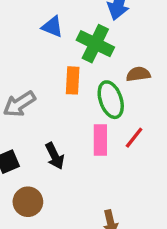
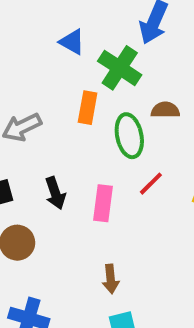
pink rectangle: (100, 140) -> (103, 203), moved

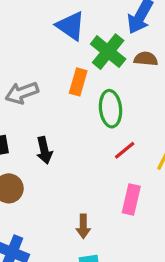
blue triangle: (72, 42) -> (71, 26), size x1.4
brown semicircle: (165, 110) -> (146, 59), moved
pink rectangle: (103, 203) -> (131, 199), moved

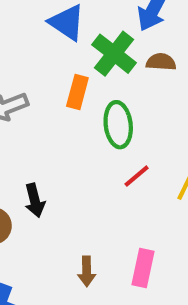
black arrow: (44, 150) -> (35, 200), moved
pink rectangle: (131, 199) -> (143, 268), moved

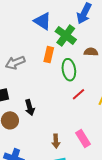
brown semicircle: (161, 62) -> (91, 52), moved
pink rectangle: (143, 268) -> (83, 139), turned -42

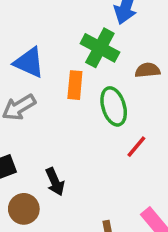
blue triangle: (43, 21) -> (29, 63), moved

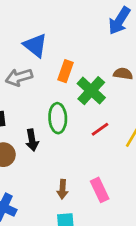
green cross: (100, 48) -> (91, 91), moved
green ellipse: (114, 106) -> (58, 118), moved

